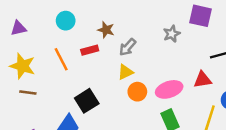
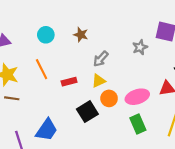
brown star: (106, 30) -> (81, 35), moved
red rectangle: (90, 50) -> (69, 82), moved
black square: (87, 101) -> (87, 112), moved

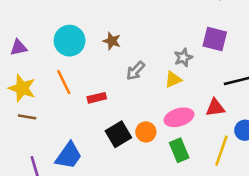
cyan circle: (46, 35) -> (70, 41), size x1.5
yellow triangle: (99, 81) -> (173, 79), moved
orange circle: (109, 98) -> (146, 132), moved

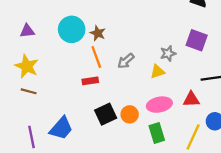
brown star: (112, 41) -> (98, 33), moved
orange line: (64, 82) -> (96, 57), moved

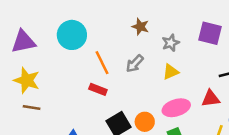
purple triangle: (27, 31) -> (23, 42), size x1.5
brown star: (98, 33) -> (140, 27), moved
gray star: (168, 53) -> (171, 43), moved
red rectangle: (90, 81) -> (98, 89), turned 35

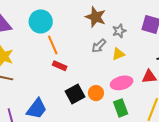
brown star: (140, 27) -> (96, 17), size x1.5
orange line: (102, 63) -> (53, 45), moved
gray arrow: (135, 64) -> (99, 46), moved

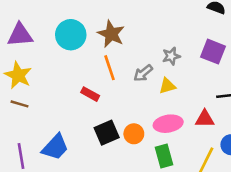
brown star: (96, 17) -> (111, 34), moved
orange line: (53, 45) -> (110, 68), moved

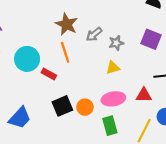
cyan circle: (71, 35) -> (27, 59), moved
gray arrow: (143, 73) -> (94, 34), moved

